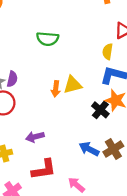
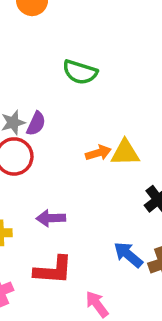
green semicircle: (48, 39) -> (80, 72), moved
orange arrow: (56, 89) -> (98, 153), turned -126

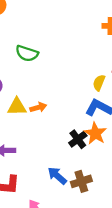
yellow triangle: (125, 153) -> (17, 107), moved

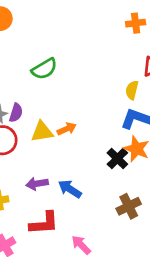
green semicircle: (27, 53) -> (44, 69), turned -40
blue arrow: (57, 176) -> (70, 189), moved

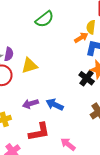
green semicircle: (44, 69) -> (44, 19), moved
orange arrow: (67, 129) -> (81, 38), moved

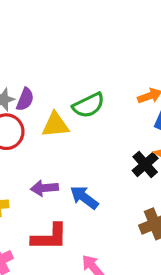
green semicircle: (44, 19) -> (89, 105), moved

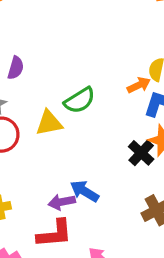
purple semicircle: (25, 99) -> (16, 68), moved
purple arrow: (44, 188) -> (62, 202), moved

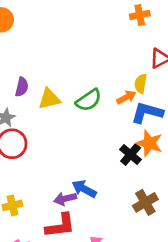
green semicircle: (80, 100) -> (89, 100), moved
yellow triangle: (49, 123) -> (49, 99), moved

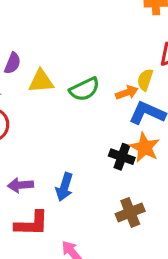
black cross: (131, 154) -> (122, 157), turned -30
blue arrow: (84, 189) -> (64, 187), turned -110
purple arrow: (65, 199) -> (20, 185), moved

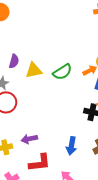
blue arrow: (64, 187) -> (71, 146), moved

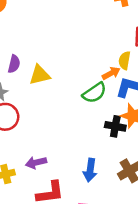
green semicircle: (62, 72) -> (94, 93), moved

